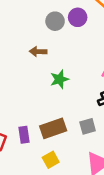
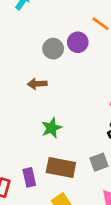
green star: (59, 79) -> (52, 128), moved
brown rectangle: (53, 128) -> (61, 167), turned 35

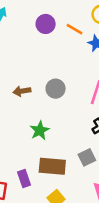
purple circle: (78, 42) -> (46, 24), moved
gray circle: (53, 49) -> (56, 89), moved

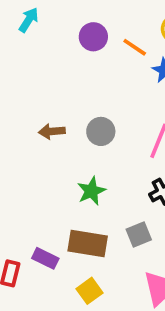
green star: (40, 130) -> (91, 191), moved
purple rectangle: (24, 179) -> (45, 258), turned -49

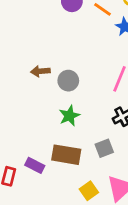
gray circle: (101, 131) -> (68, 81), moved
yellow square: (90, 291) -> (89, 191), moved

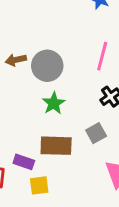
gray circle: (68, 81) -> (47, 66), size x1.4
yellow square: (89, 191) -> (39, 185), moved, turned 36

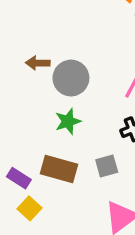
yellow square: (39, 185) -> (30, 208), turned 36

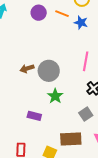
brown rectangle: (59, 169) -> (71, 139), moved
purple rectangle: (19, 178) -> (34, 116), moved

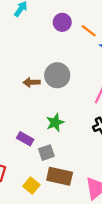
gray circle: (49, 71) -> (57, 75), moved
gray square: (86, 114) -> (46, 153), moved

